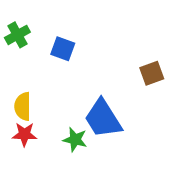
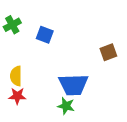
blue trapezoid: (103, 119) -> (73, 85), turned -60
green star: (75, 140) -> (66, 106), moved

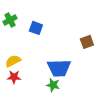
yellow semicircle: (16, 76) -> (13, 61), turned 63

